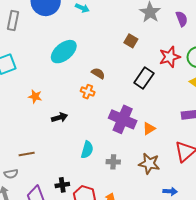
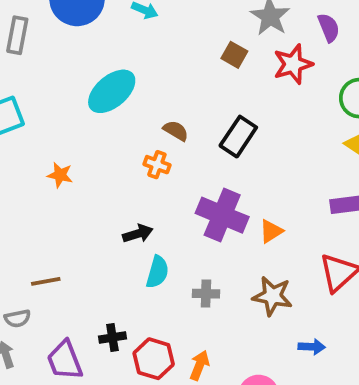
brown square: (131, 41) -> (234, 55), moved
red star: (170, 57) -> (293, 64), moved
black rectangle: (144, 78) -> (238, 137), moved
black arrow: (60, 117) -> (138, 234), moved

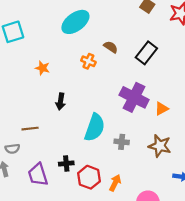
orange cross: (157, 165) -> (88, 61), moved
black arrow: (138, 234) -> (61, 102), moved, turned 112
cyan semicircle: (157, 272) -> (95, 128), size x1.5

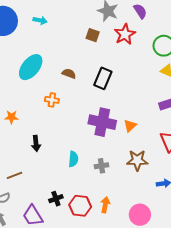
brown semicircle: (111, 47) -> (69, 74), moved
cyan semicircle: (95, 128) -> (73, 159), size x0.6

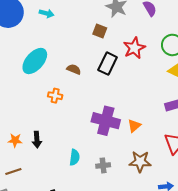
red star: (125, 34) -> (134, 48), moved
black rectangle: (103, 78) -> (108, 64), moved
orange star: (11, 117) -> (15, 140), moved

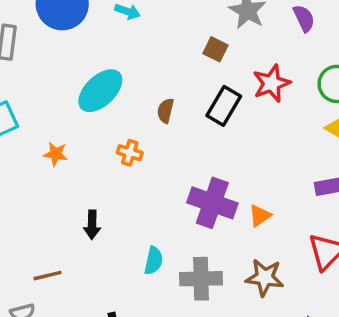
brown semicircle: (74, 69) -> (165, 111), turned -104
orange star: (15, 140) -> (56, 154), moved
gray cross: (103, 165) -> (201, 279), size x1.6

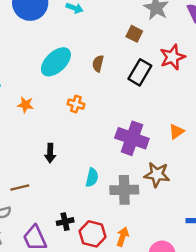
brown semicircle: (165, 111) -> (98, 63), moved
orange triangle: (260, 216) -> (176, 132), moved
brown star: (265, 277) -> (157, 175), moved

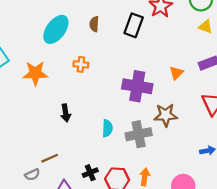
orange star: (25, 105) -> (35, 73), size x1.6
brown line: (20, 188) -> (50, 158), moved

